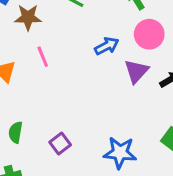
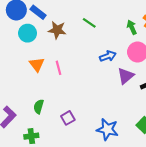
pink line: (43, 57) -> (58, 68), moved

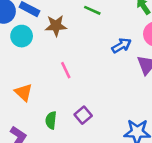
orange triangle: (37, 64) -> (24, 92), moved
purple square: (68, 118) -> (83, 115), moved

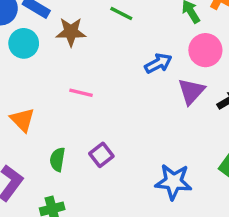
pink line: (66, 70) -> (81, 93), turned -54

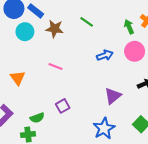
purple triangle: (191, 91) -> (113, 96), moved
green semicircle: (57, 159) -> (37, 118), moved, turned -128
blue star: (173, 182) -> (104, 128), turned 30

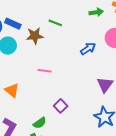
green line: (87, 22) -> (55, 23), moved
green arrow: (129, 27) -> (96, 12), moved, turned 120

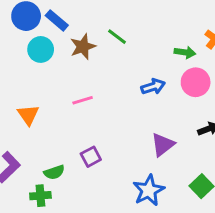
green arrow: (96, 12) -> (185, 52), moved
brown star: (35, 36) -> (83, 47), turned -30
pink line: (45, 71) -> (83, 100), turned -40

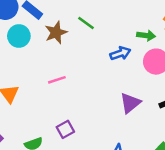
blue arrow: (153, 87) -> (120, 53), moved
purple triangle: (163, 145) -> (130, 103), moved

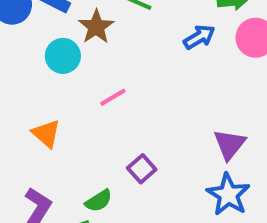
cyan circle: (19, 36) -> (63, 56), moved
purple triangle: (130, 103) -> (230, 144), moved

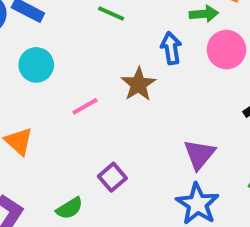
brown star: (96, 27) -> (138, 84), moved
blue arrow: (199, 37) -> (171, 48), turned -68

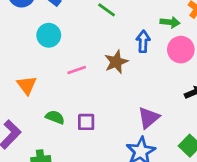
purple square: (112, 177) -> (86, 122), turned 30
green semicircle: (70, 208) -> (55, 117), moved, turned -138

